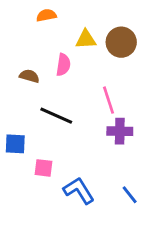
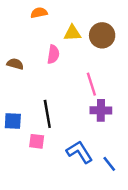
brown semicircle: (29, 76) -> (15, 64), moved
black line: (56, 116) -> (47, 114), moved, turned 56
blue L-shape: (79, 191) -> (79, 152), moved

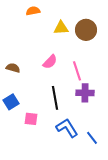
pink semicircle: (53, 54) -> (50, 62), moved, turned 35
brown semicircle: (15, 64) -> (13, 68), moved
black line: (47, 114) -> (55, 98), moved
blue square: (13, 121) -> (11, 102), turned -35

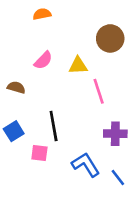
yellow triangle: (61, 28) -> (78, 66), moved
pink semicircle: (50, 62) -> (43, 60), moved
purple cross: (85, 93) -> (115, 134), moved
black line: (55, 98) -> (54, 126), moved

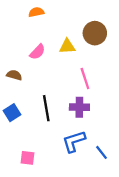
yellow triangle: (78, 66) -> (67, 46), moved
purple cross: (115, 134) -> (79, 107), moved
pink square: (39, 153) -> (27, 158), moved
blue L-shape: (86, 165) -> (74, 141), turned -75

